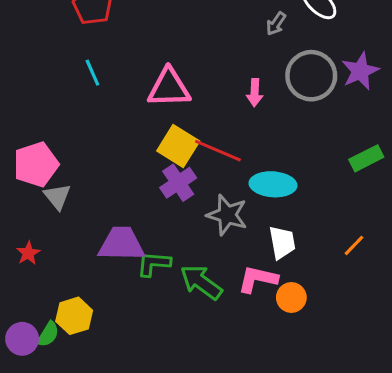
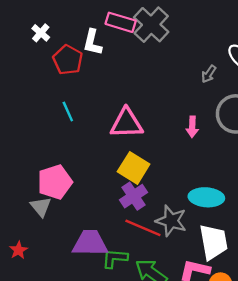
red line: (218, 151) -> (143, 228), moved
pink pentagon: (36, 164) -> (55, 182), moved
white trapezoid: (282, 242) -> (213, 242), size x1.4

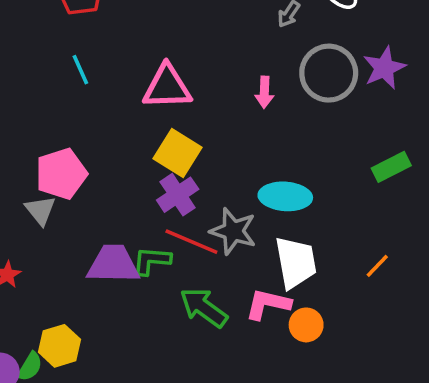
green L-shape: (115, 258) -> (152, 261), moved

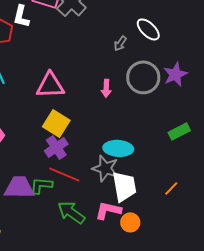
gray star: (233, 231) -> (105, 168), moved

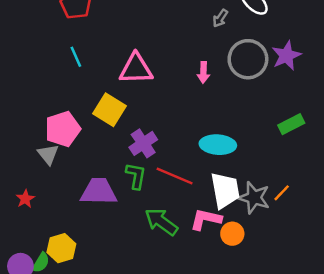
yellow square: (56, 123) -> (110, 110), moved
gray star: (105, 168) -> (254, 198), moved
red line: (64, 174) -> (175, 176), moved
green L-shape: (41, 185) -> (136, 176), moved, turned 95

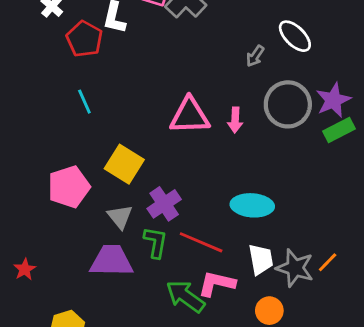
pink triangle: (136, 69) -> (190, 116), moved
green rectangle: (291, 124) -> (339, 130), moved
gray triangle: (48, 154) -> (120, 217), moved
white trapezoid: (225, 190) -> (261, 259), size x0.7
pink L-shape: (206, 219) -> (217, 284), moved

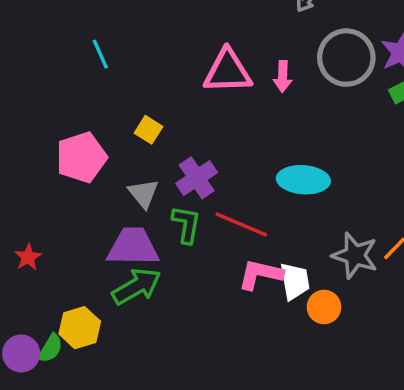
yellow square: (124, 164) -> (148, 130), size x0.6
white trapezoid: (261, 259) -> (295, 281), moved
green arrow: (185, 296) -> (136, 286), moved, turned 114

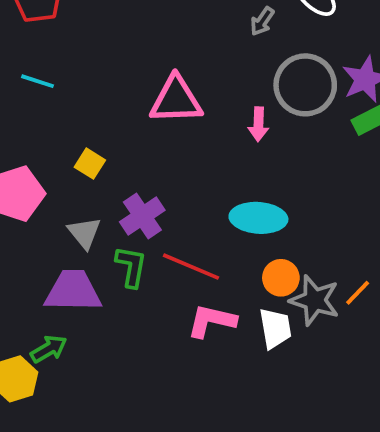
cyan line: (100, 54) -> (37, 81), turned -48
pink arrow: (283, 76) -> (258, 124), moved
white trapezoid: (295, 281) -> (275, 328), moved
green arrow: (136, 286) -> (49, 349), moved, size x0.7
orange circle: (324, 307) -> (281, 278), moved

